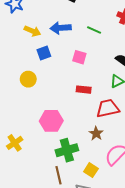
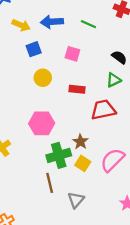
yellow circle: (28, 79) -> (43, 78), moved
brown star: (96, 133) -> (80, 142), moved
yellow square: (91, 170) -> (83, 163), moved

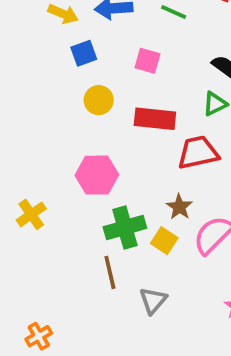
red rectangle: (77, 89) -> (155, 119), size x1.5
brown star: (80, 142) -> (179, 207), moved

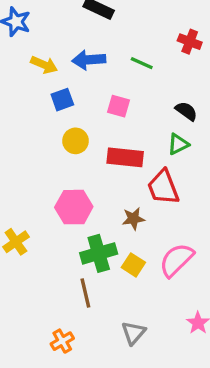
red trapezoid: (198, 153) -> (163, 187), turned -99
brown star: (179, 207) -> (133, 219), moved, turned 30
gray triangle: (153, 301) -> (133, 333), moved
orange cross: (39, 336) -> (62, 341), moved

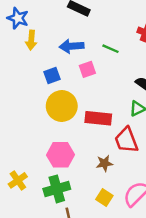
yellow arrow: (44, 65) -> (31, 40), moved, turned 72
pink square: (119, 106) -> (87, 69), moved, turned -35
yellow circle: (75, 141) -> (62, 106), size x1.6
green cross: (99, 253) -> (57, 189), moved

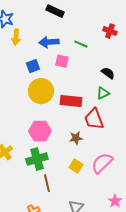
pink square: (87, 69) -> (62, 61), turned 32

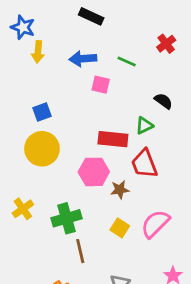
red cross: (110, 31) -> (166, 44), turned 32
blue square: (33, 66) -> (42, 112), moved
yellow circle: (41, 91) -> (42, 149), moved
green triangle: (103, 93) -> (144, 126), moved
pink hexagon: (40, 131) -> (94, 172), moved

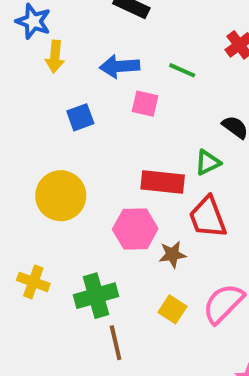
blue square: (42, 112) -> (80, 117), moved
yellow cross: (23, 209) -> (33, 282), turned -35

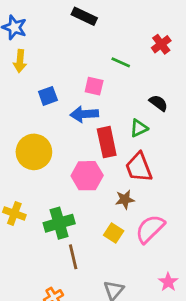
yellow arrow: (55, 57) -> (20, 61), moved
blue arrow: (120, 66) -> (84, 114), moved
red rectangle: (163, 182) -> (107, 142), turned 72
brown star: (172, 255) -> (125, 199), moved

